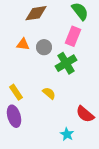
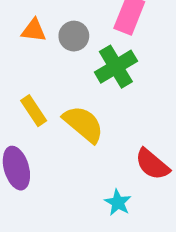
yellow rectangle: (16, 92) -> (34, 111), moved
yellow semicircle: (49, 93) -> (83, 124), size x1.6

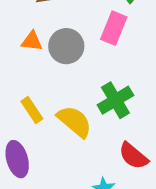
gray circle: (74, 36) -> (66, 46), size x1.4
green cross: (116, 67) -> (115, 100), moved

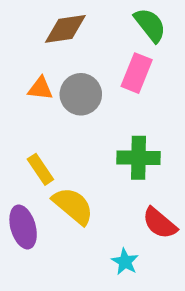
green cross: (115, 100) -> (138, 158), turned 32
yellow semicircle: (74, 121) -> (73, 206), moved

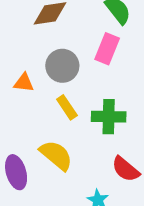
orange triangle: (40, 88) -> (24, 83), moved
yellow rectangle: (40, 169) -> (67, 107), moved

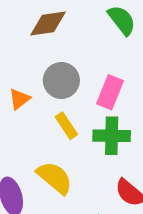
pink rectangle: (107, 49) -> (110, 92), moved
orange triangle: (24, 83) -> (19, 99), turned -45

